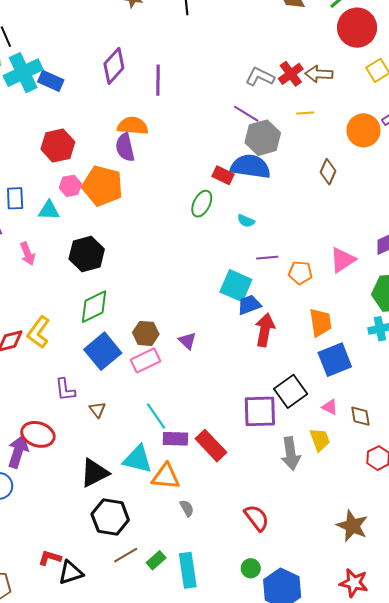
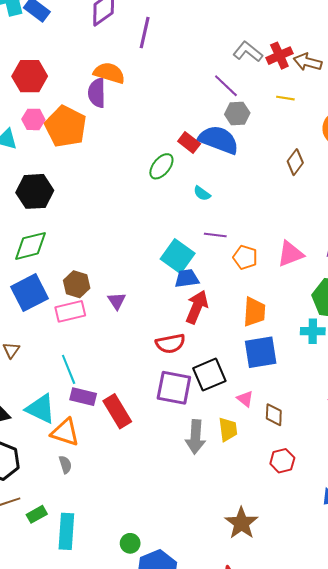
gray hexagon: (263, 138) -> (237, 114), size x0.7
gray semicircle: (187, 508) -> (65, 465), moved
red semicircle: (257, 518) -> (170, 344), moved, turned 104

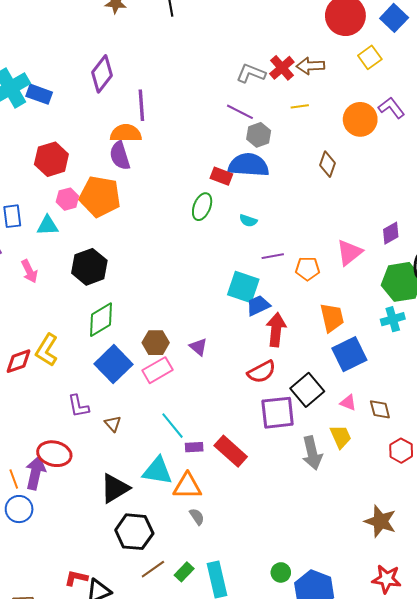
purple line: (145, 33) -> (141, 105), moved
purple rectangle: (83, 397) -> (194, 447), size x0.7

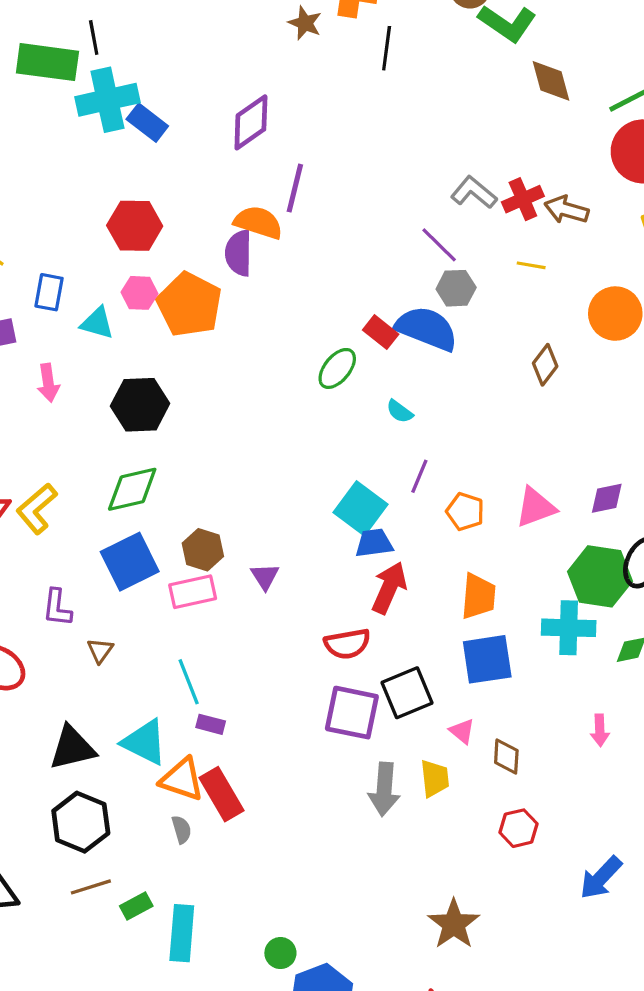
purple line: (273, 256) -> (419, 476), turned -75
cyan cross: (393, 319) -> (569, 628), size x1.4
red rectangle: (231, 451) -> (222, 794), moved

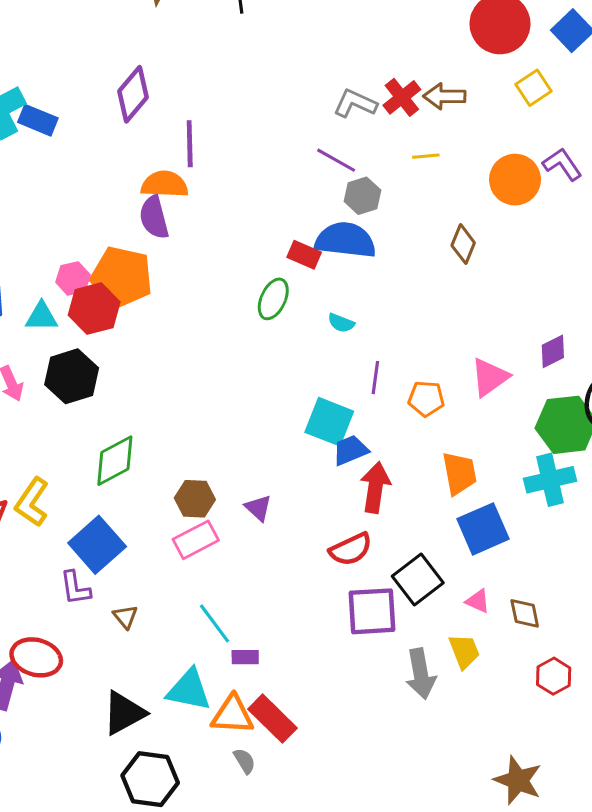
red hexagon: (135, 226) -> (94, 309), moved
black hexagon: (140, 405) -> (72, 376), moved
blue square: (130, 562) -> (97, 545), moved

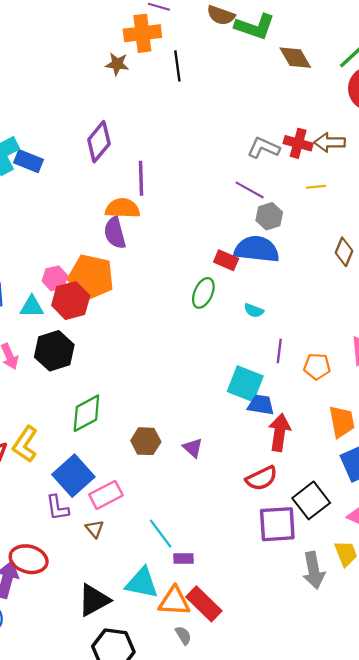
red cross: (402, 97) -> (298, 143), turned -36
blue trapezoid: (350, 450) -> (261, 405), turned 32
pink rectangle: (196, 540) -> (106, 495), moved

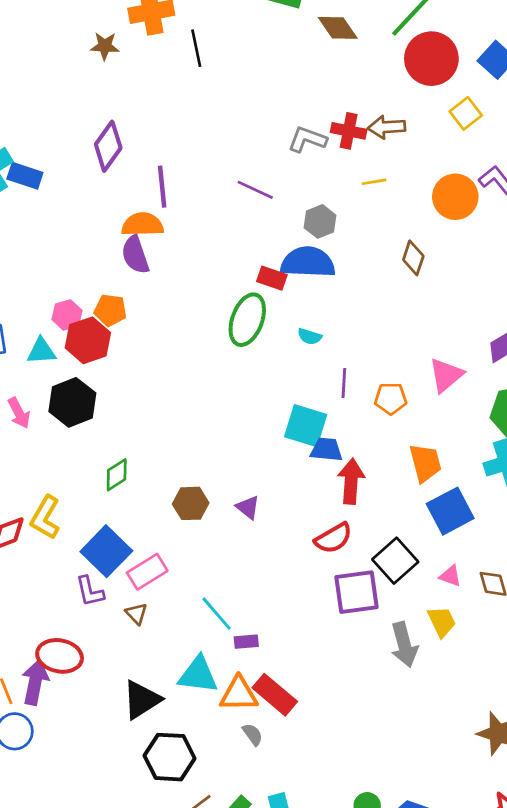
brown star: (117, 64) -> (105, 46), moved
purple line: (250, 190) -> (255, 190), moved
orange pentagon: (91, 277) -> (110, 310), size x0.6
green ellipse: (203, 293) -> (247, 320), size x1.4
green diamond: (86, 413) -> (117, 475), size x0.7

